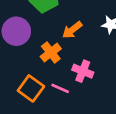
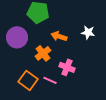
orange arrow: (72, 30) -> (59, 36), turned 56

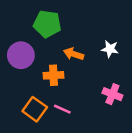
orange cross: (43, 53) -> (53, 75), turned 35
pink cross: (67, 67) -> (112, 94), moved

